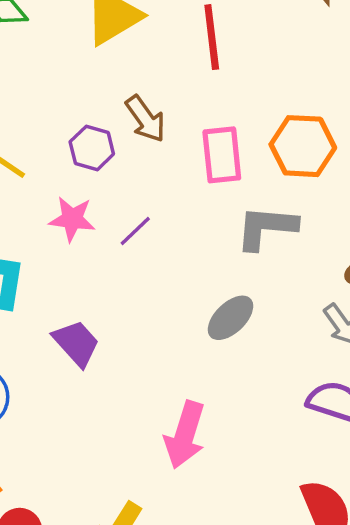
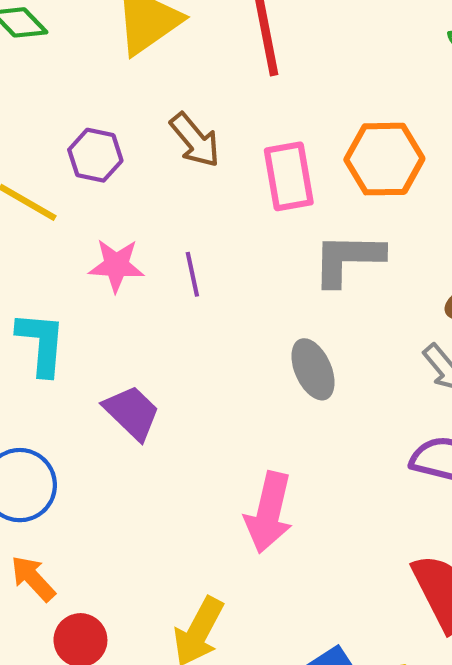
purple hexagon: (92, 148) -> (95, 155), moved
purple line: (135, 231) -> (192, 274), turned -54
gray ellipse: (231, 318) -> (313, 369), turned -66

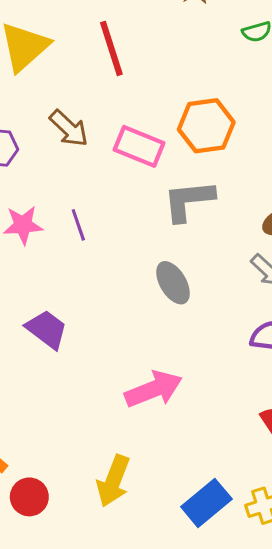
pink rectangle: (289, 176) -> (139, 146), turned -51
pink arrow: (269, 512) -> (154, 389), turned -118

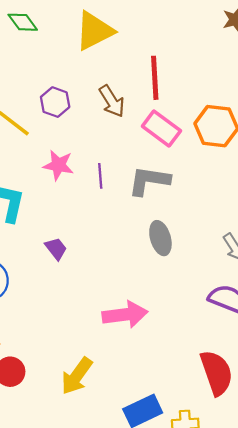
red line: (111, 48) -> (155, 78), moved
gray L-shape: (189, 201) -> (149, 181), moved
purple trapezoid: (47, 329) -> (56, 249), size x0.7

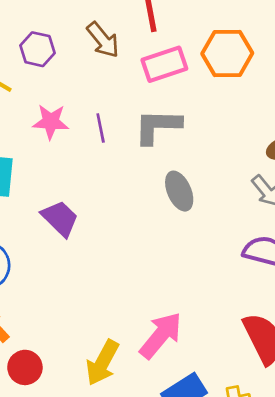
pink rectangle: (161, 129) -> (164, 64), turned -48
purple trapezoid: (56, 249) -> (60, 218), size x1.4
pink arrow: (125, 315) -> (161, 335), moved, turned -36

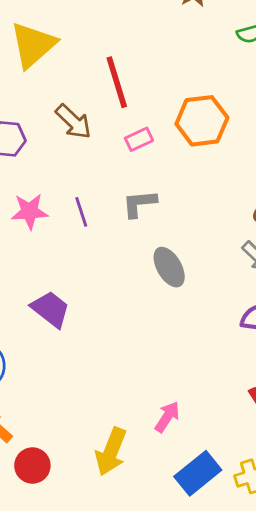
pink rectangle: (164, 64) -> (139, 139), size x0.6
gray L-shape: (158, 126) -> (139, 204), size x0.7
pink arrow: (161, 335) -> (167, 417), size x0.6

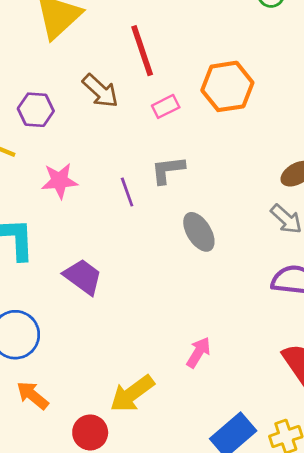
purple line: (81, 212) -> (127, 192), moved
pink arrow: (167, 417) -> (198, 352), moved
yellow arrow: (111, 452) -> (132, 394), moved, turned 33
red circle: (32, 466) -> (90, 432), moved

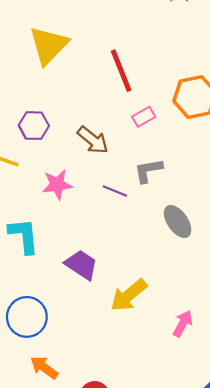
brown arrow: (100, 91) -> (93, 140), moved
purple line: (127, 192) -> (115, 191), turned -45
yellow arrow: (132, 394) -> (129, 295), moved

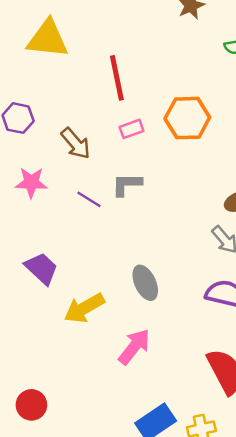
yellow triangle: (49, 45) -> (48, 39), turned 42
gray ellipse: (178, 221) -> (145, 283), moved
pink arrow: (183, 324) -> (134, 347), size x1.4

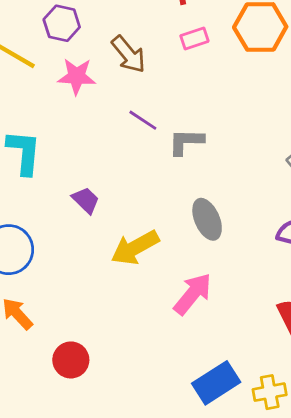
pink star: (31, 182) -> (77, 76), moved
gray L-shape: (127, 184) -> (186, 142), moved
purple trapezoid: (42, 269) -> (86, 200), size x0.7

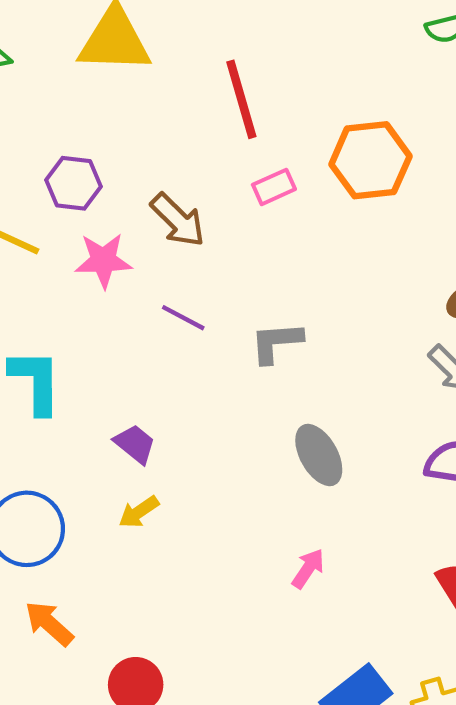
purple line: (143, 120) -> (183, 318), moved
yellow arrow: (135, 248) -> (139, 512), moved, size x0.6
pink arrow: (193, 294) -> (308, 569), size x0.6

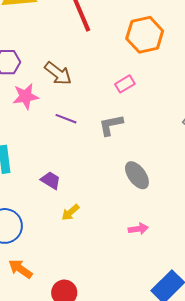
pink rectangle: (274, 187) -> (125, 84), moved
yellow arrow: (139, 512) -> (70, 212), moved
pink arrow: (308, 569) -> (138, 229), turned 54

